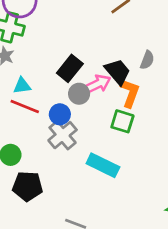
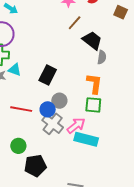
black trapezoid: (118, 72) -> (92, 40), moved
pink arrow: (98, 84) -> (76, 126), moved
cyan triangle: (22, 86) -> (15, 70), moved, turned 40
gray circle: (79, 94) -> (59, 101), moved

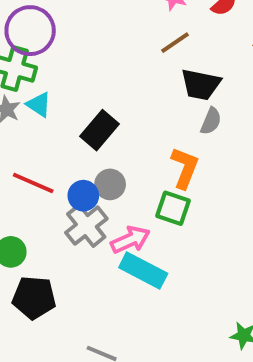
black trapezoid: (92, 40) -> (201, 85), turned 140

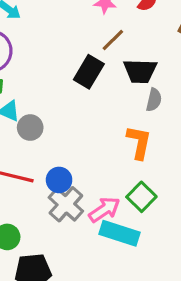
black rectangle: (99, 130) -> (89, 72), moved
gray circle: (110, 184) -> (30, 128), moved
green square: (173, 208) -> (141, 197), moved, turned 36

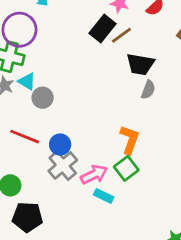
black rectangle: (89, 72) -> (103, 28), moved
orange L-shape: (139, 142) -> (130, 140), moved
cyan rectangle: (119, 233) -> (104, 196), size x0.6

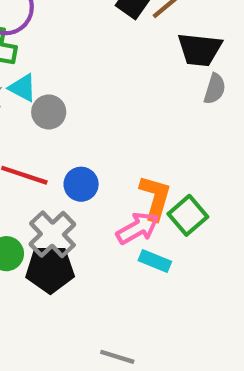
orange L-shape: (130, 140) -> (155, 198), moved
gray cross: (63, 165) -> (52, 234), moved
black pentagon: (27, 217) -> (50, 269), moved

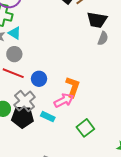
gray circle: (49, 112) -> (14, 54), moved
green square: (188, 215) -> (85, 128), moved
cyan rectangle: (155, 261) -> (48, 117), moved

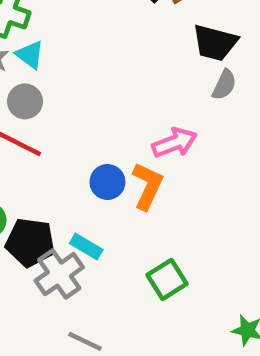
blue circle: (39, 79) -> (107, 182), moved
pink arrow: (64, 100) -> (175, 143), moved
gray cross: (25, 101) -> (59, 274), moved

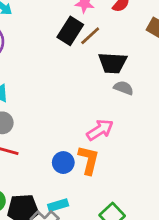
gray semicircle: (224, 85) -> (124, 88), turned -84
cyan rectangle: (86, 247) -> (58, 205), turned -36

